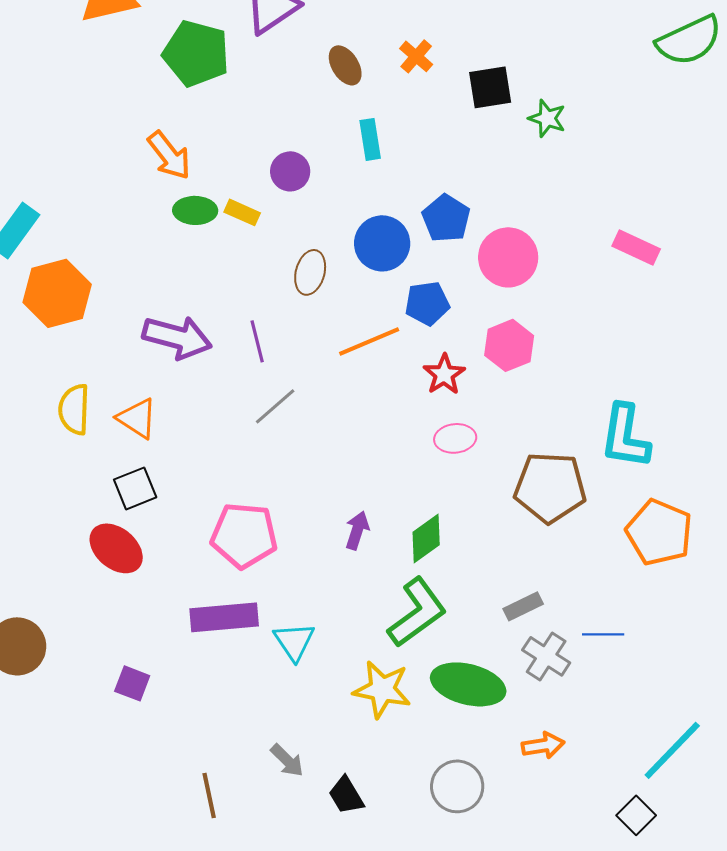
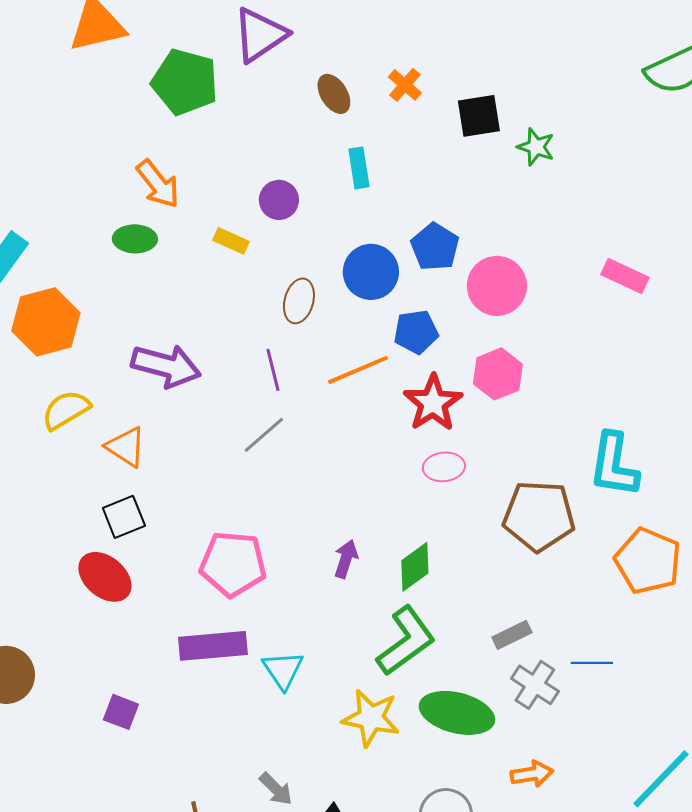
green ellipse: (195, 210) -> (135, 239), moved
purple line: (257, 341) -> (273, 370), moved
red star: (444, 374) -> (433, 403), size x1.4
yellow semicircle: (74, 409) -> (66, 410), moved, turned 57

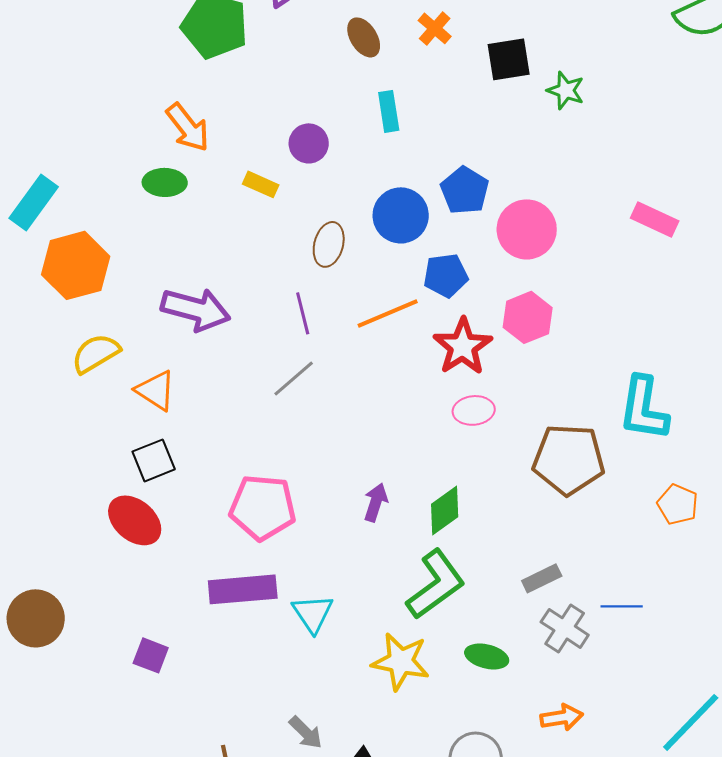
orange pentagon: (648, 561) -> (678, 504), size x0.6
green ellipse: (457, 713) -> (487, 656), size x0.6

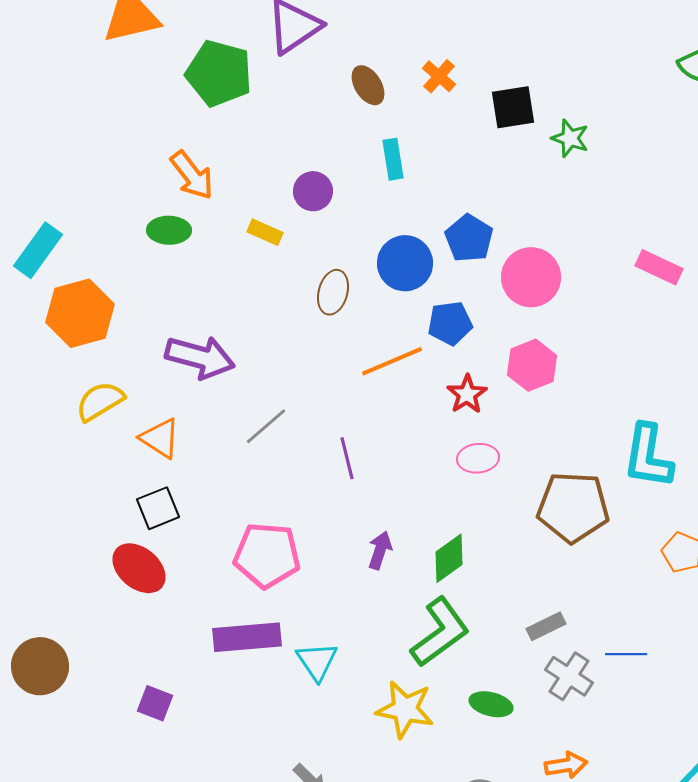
purple line: (303, 313) -> (347, 458), moved
red star: (463, 346) -> (467, 394), size x0.7
gray line: (294, 378) -> (266, 426), moved

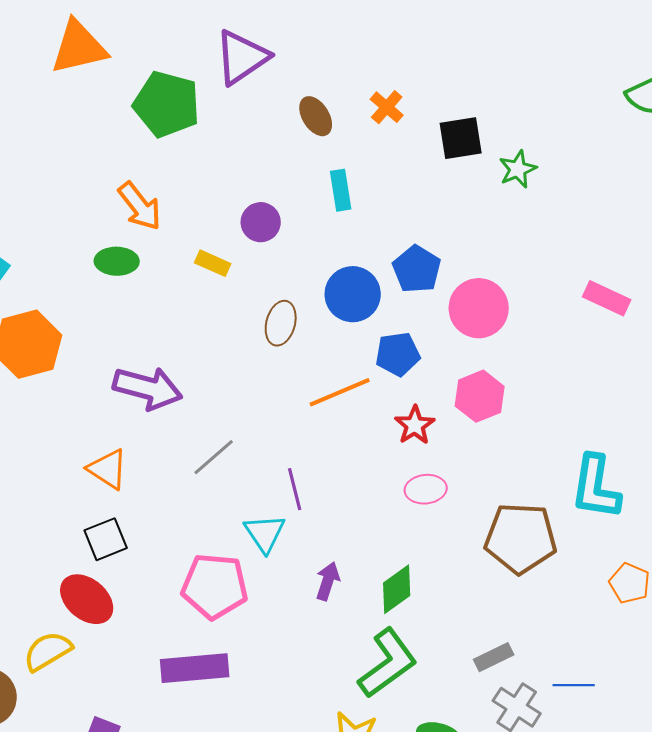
green star: (570, 138) -> (518, 169), turned 30
yellow semicircle: (100, 401) -> (48, 651), moved
cyan triangle: (317, 661) -> (265, 533), moved

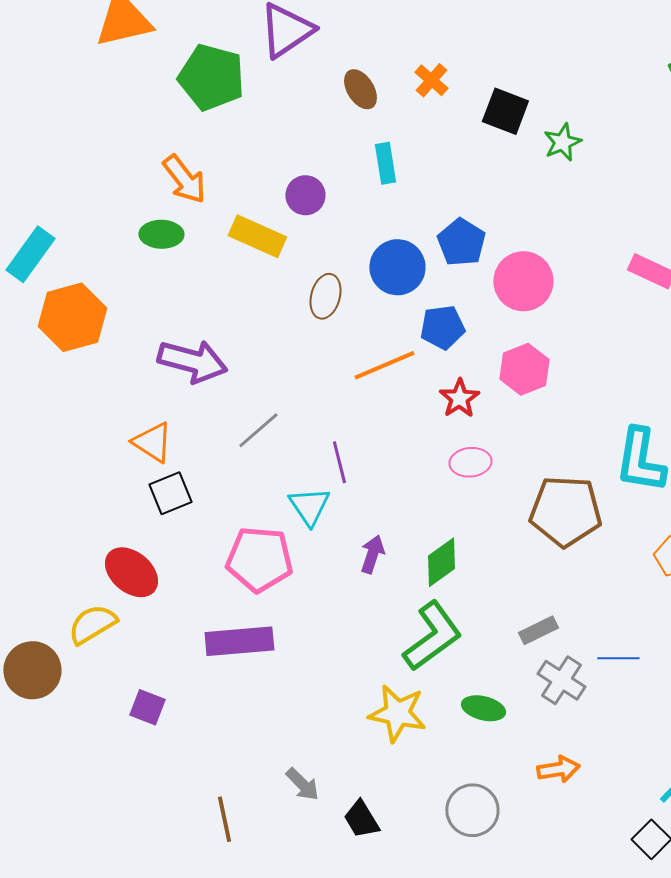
black square: (461, 138) -> (505, 111), turned 30
yellow rectangle: (213, 263) -> (257, 236), size x1.6
black square: (106, 539) -> (170, 493), moved

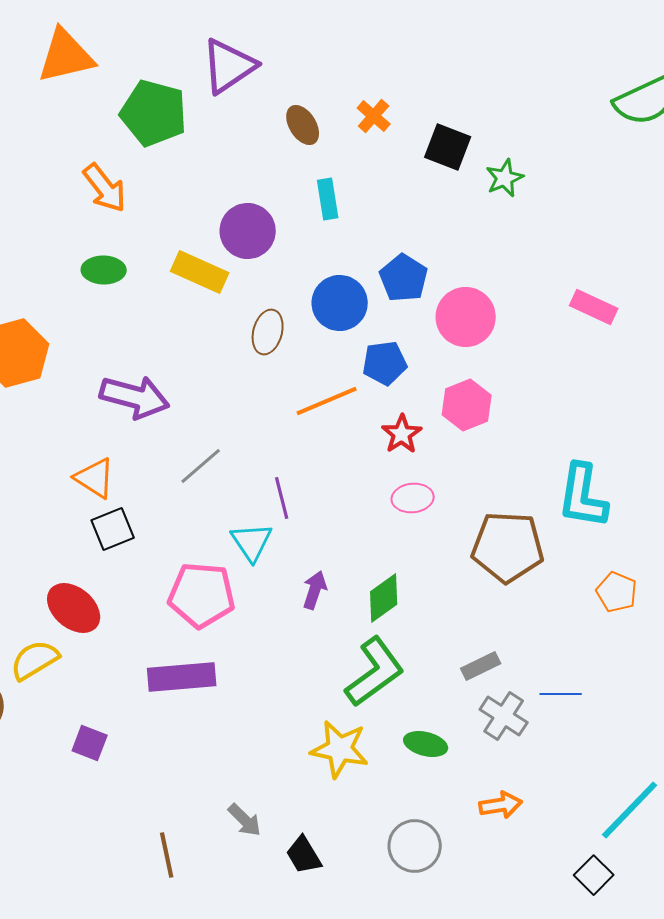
orange arrow: (184, 179) -> (105, 188), moved
purple circle: (305, 195) -> (248, 231), size x1.4

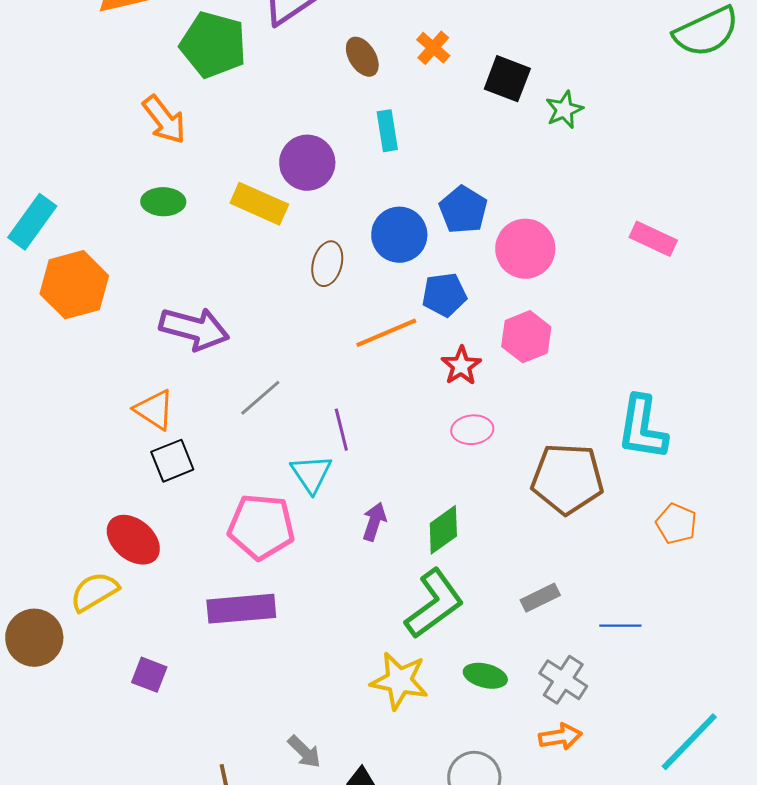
gray cross: (504, 716) -> (563, 680), moved

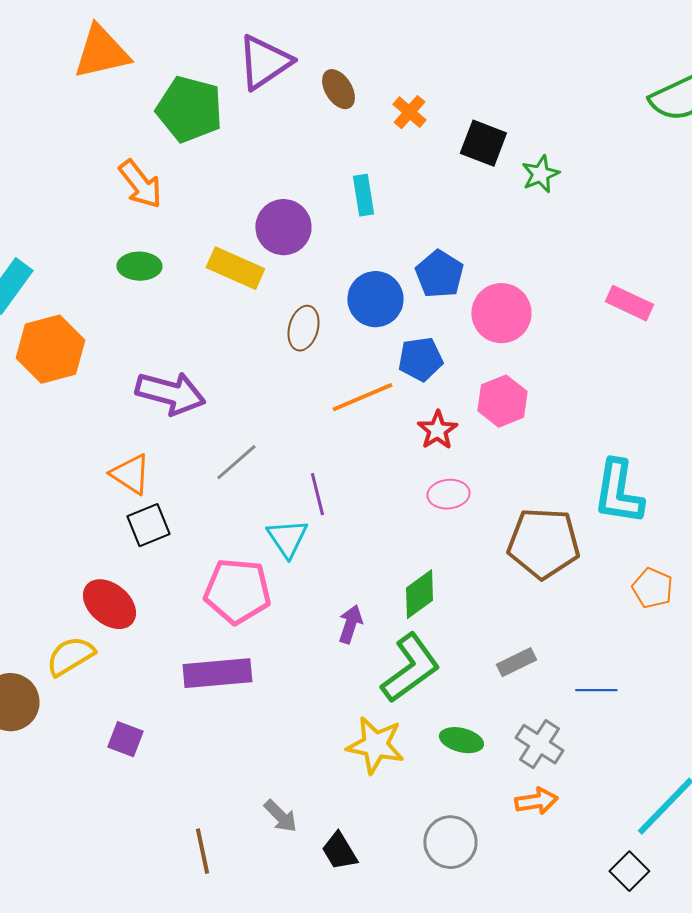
brown ellipse: (362, 57) -> (338, 89), moved
purple arrow: (374, 522) -> (350, 624), moved

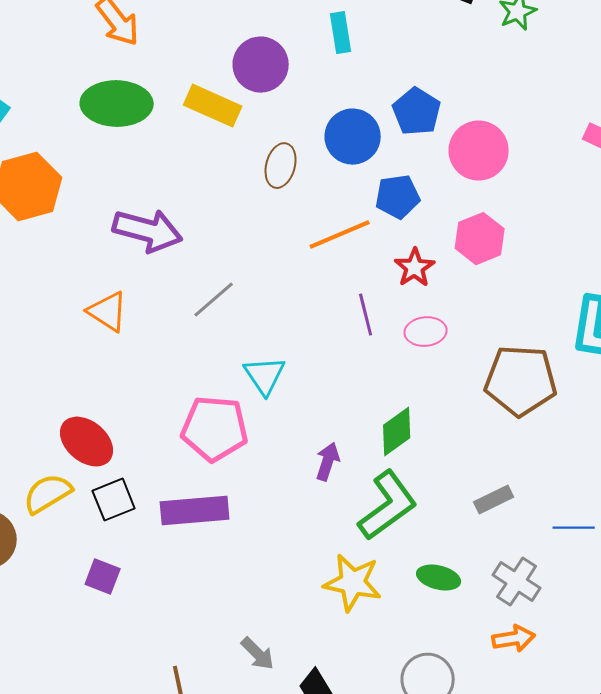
green ellipse: (139, 266) -> (117, 104), size x1.6
purple line: (317, 494) -> (366, 315), moved
black square: (148, 525) -> (114, 500), moved

